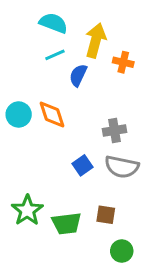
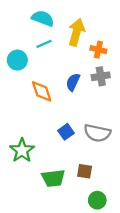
blue semicircle: (78, 75) -> (73, 82), moved
cyan circle: (19, 114) -> (17, 60), moved
gray cross: (114, 130) -> (101, 76), moved
green star: (27, 210) -> (22, 150), moved

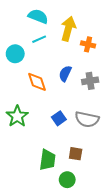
gray cross: (101, 76) -> (90, 81), moved
green star: (22, 150) -> (17, 116), moved
green trapezoid: (53, 178) -> (47, 160), turned -75
green circle: (97, 200) -> (67, 180), moved

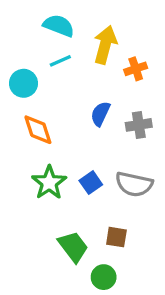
orange cross: (88, 44) -> (136, 69), turned -32
orange diamond: (37, 82) -> (38, 130), moved
green star: (17, 116) -> (49, 183), moved
green trapezoid: (47, 160) -> (73, 247), turned -45

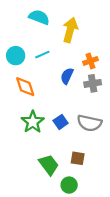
cyan line: (60, 61) -> (42, 55), moved
orange cross: (136, 69) -> (90, 61), moved

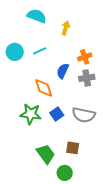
yellow arrow: (70, 30) -> (66, 28), size x0.6
orange diamond: (25, 87) -> (44, 88), moved
green star: (33, 122) -> (31, 114), turned -30

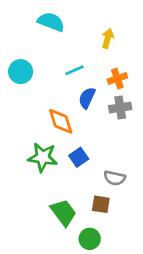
yellow arrow: (66, 28) -> (108, 38), moved
cyan line: (40, 51) -> (74, 70), moved
gray semicircle: (84, 115) -> (115, 178), moved, size x0.7

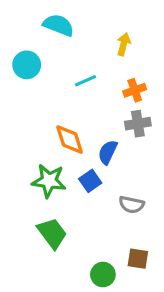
cyan circle: (21, 72) -> (27, 65), moved
blue semicircle: (87, 98) -> (108, 152), moved
brown square: (101, 204) -> (138, 259), moved
green trapezoid: (63, 213) -> (52, 233), moved

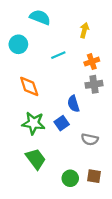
orange diamond: (70, 140) -> (29, 86), moved
blue semicircle: (108, 152) -> (73, 104), turned -42
green circle: (103, 275) -> (70, 178), moved

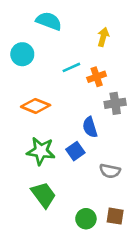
orange cross: (92, 62) -> (97, 77), moved
orange diamond: (29, 86) -> (36, 106), turned -50

